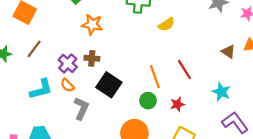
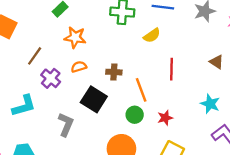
brown line: (34, 49) -> (35, 56), moved
brown cross: (92, 58) -> (114, 72), moved
red line: (184, 69) -> (171, 69), moved, turned 35
orange semicircle: (67, 85) -> (79, 67), moved, turned 120

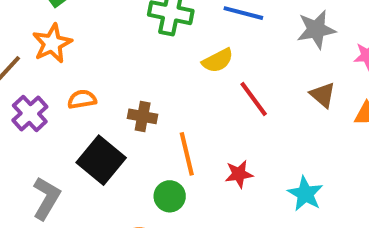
orange star: (75, 37) -> (52, 43), moved, turned 30
brown triangle: (217, 62) -> (323, 95), moved
red line: (171, 69) -> (254, 99), moved, turned -45
red star: (165, 118) -> (239, 174), moved

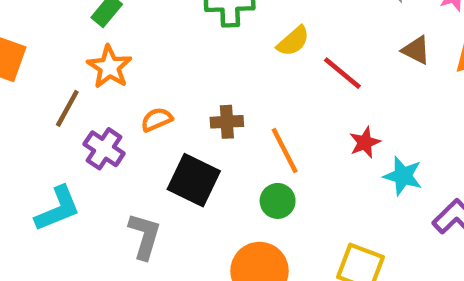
red star: (239, 174) -> (365, 142), moved
cyan star: (305, 194) -> (403, 176), moved

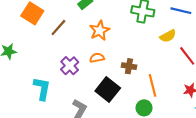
orange star: (109, 67) -> (100, 30), moved
brown line: (67, 108) -> (58, 28), moved
cyan L-shape: (58, 209) -> (42, 89), turned -70

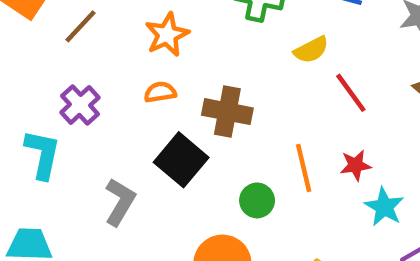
purple cross: (70, 66) -> (80, 105), moved
brown cross: (129, 66) -> (227, 112), size x1.5
orange line: (153, 85) -> (304, 168), moved

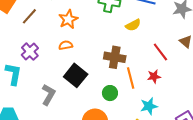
red line: (351, 93) -> (160, 52), moved
brown cross: (227, 112) -> (115, 57), moved
cyan star: (384, 207) -> (149, 106), moved, turned 30

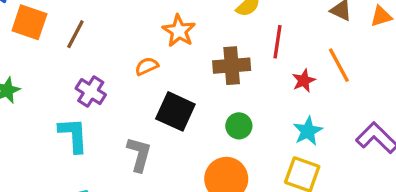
orange star: (68, 19) -> (179, 31), moved
red line: (160, 52) -> (278, 42), moved, turned 60
orange line: (131, 78) -> (339, 65), moved

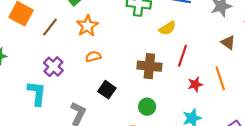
orange star: (179, 31) -> (87, 26), moved
black square: (175, 111) -> (107, 90), size x0.7

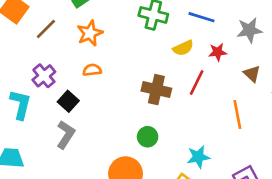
red star: (195, 84) -> (218, 52), moved
black square: (107, 90) -> (68, 101), moved

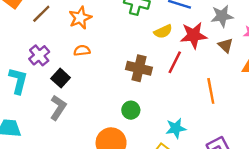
red star: (218, 52) -> (194, 35), size x1.6
brown triangle: (252, 74) -> (226, 45), moved

